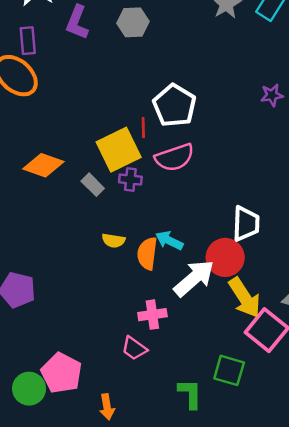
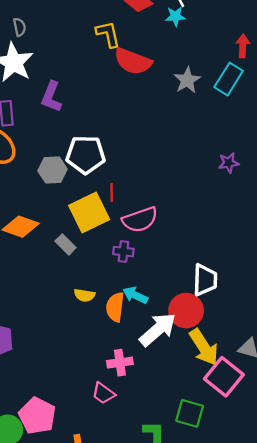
gray hexagon: (133, 22) -> (53, 170), moved
white pentagon: (175, 105) -> (86, 155), moved, turned -30
purple cross: (130, 180) -> (123, 252), moved

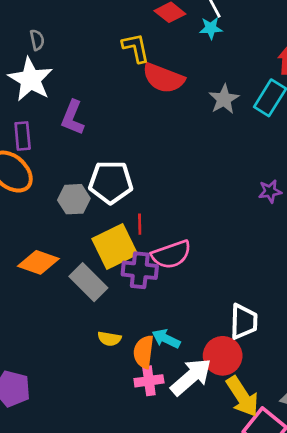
gray rectangle: (66, 244) -> (88, 282), size x1.6
purple cross: (123, 252) -> (140, 270), moved, size x1.5
pink cross: (120, 363) -> (149, 381), moved

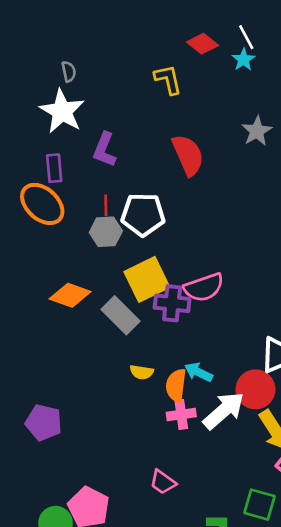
cyan star: (211, 28) -> (244, 60), turned -30
red semicircle: (163, 78) -> (188, 155), moved, turned -135
red line: (140, 224) -> (106, 205), moved

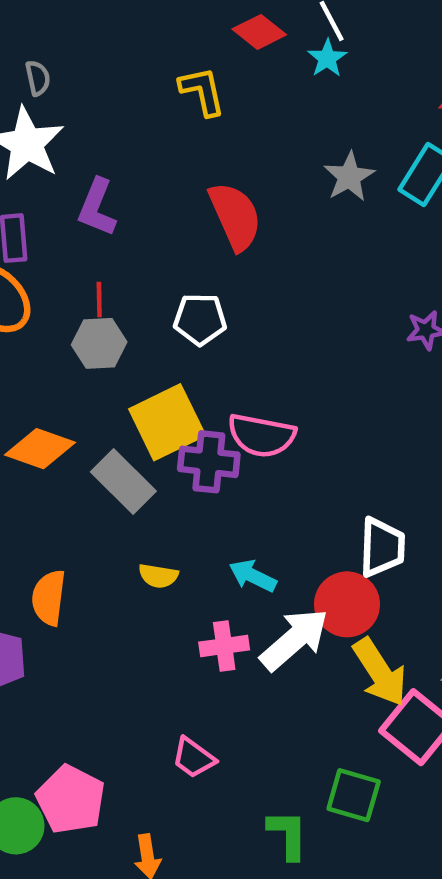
white pentagon: (143, 215) -> (200, 319), moved, size x0.7
pink semicircle: (204, 287) -> (261, 435), turned 30
orange semicircle: (176, 385) -> (49, 598), moved

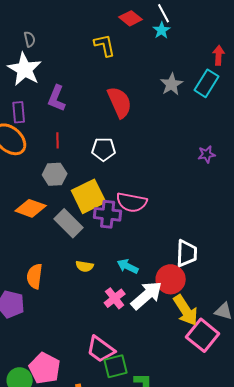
gray hexagon: (99, 343) -> (55, 174), moved
pink cross: (224, 646) -> (115, 298), turned -30
pink trapezoid: (193, 758) -> (101, 349), size x1.4
green square: (354, 795) -> (116, 366), moved, turned -30

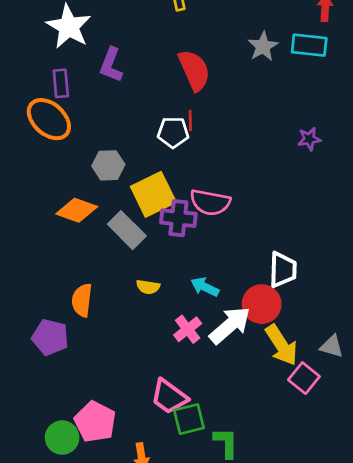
cyan rectangle: (207, 83) -> (309, 45), turned 64
red line: (58, 140) -> (190, 120), moved
pink square: (203, 335) -> (304, 378), size x0.7

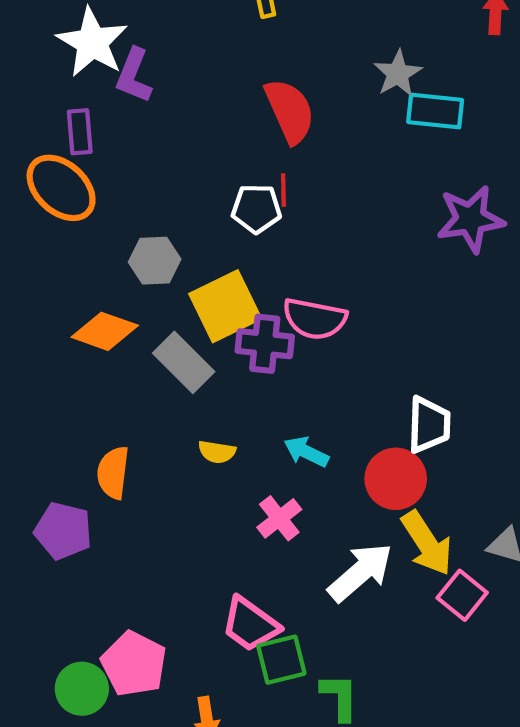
cyan rectangle: (309, 45) -> (435, 111), moved
purple L-shape: (111, 65) -> (134, 76), moved
purple star: (309, 139) -> (470, 219), size x1.8
white arrow: (230, 325) -> (360, 572), moved

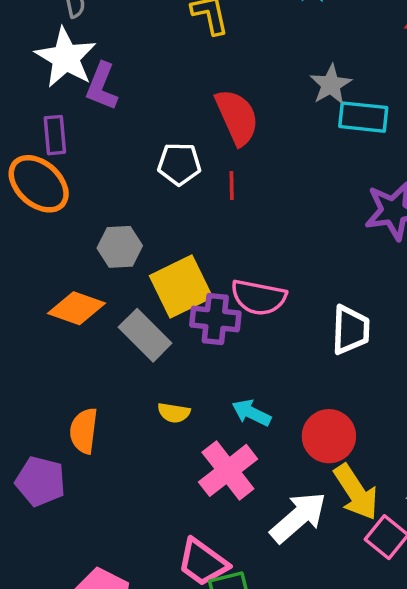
white pentagon: (256, 209) -> (179, 164), moved
white trapezoid: (429, 425) -> (351, 330), moved
pink cross: (279, 518) -> (228, 470), size x1.5

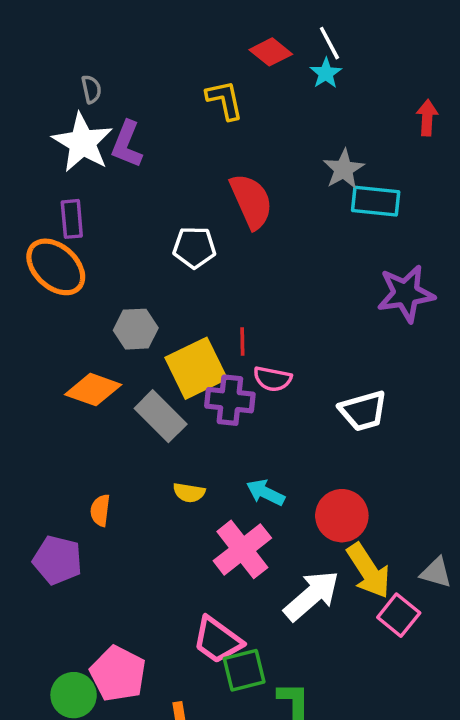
purple L-shape: (102, 86) -> (127, 144), moved
red line: (232, 186) -> (242, 342), moved
pink semicircle: (259, 297) -> (273, 379), size x0.7
white trapezoid: (351, 330) -> (363, 411), turned 72
orange semicircle: (84, 431) -> (100, 510), size x0.7

